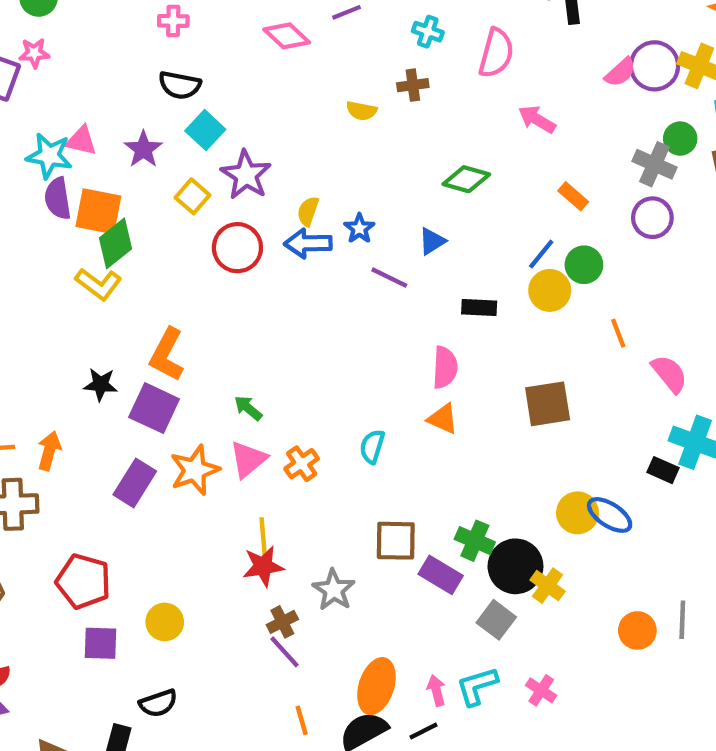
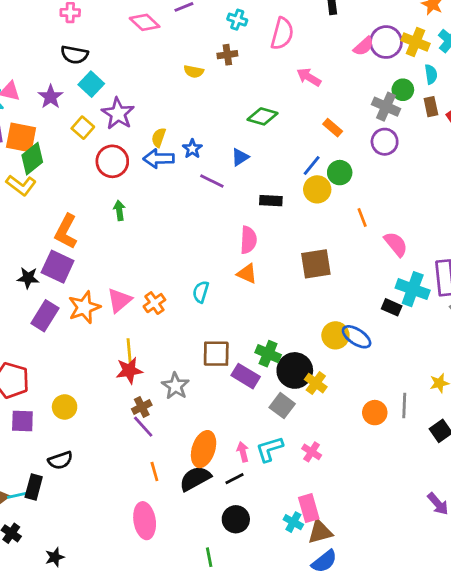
black star: (101, 385) -> (28, 278), moved
green arrow: (248, 408) -> (119, 210), moved, turned 42

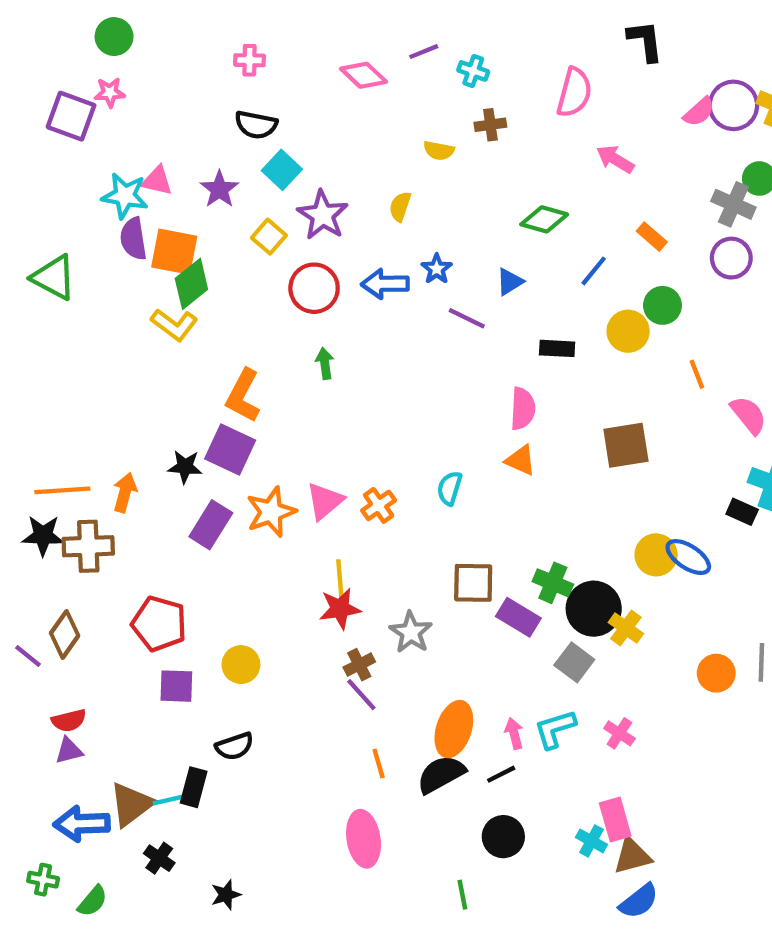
cyan cross: (237, 20) -> (473, 71), moved
yellow semicircle: (159, 137) -> (400, 206), moved
blue line: (312, 166) -> (594, 271), moved

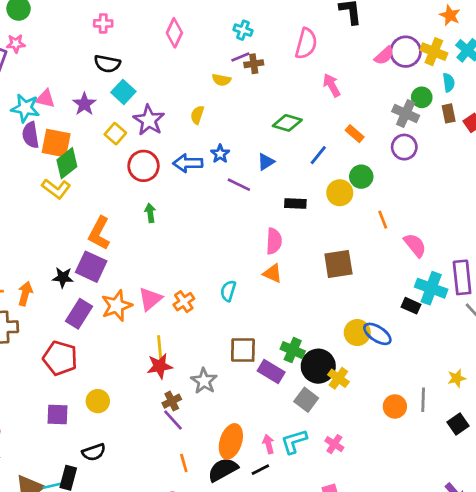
purple line: (424, 52) -> (240, 57), moved
pink diamond: (364, 75) -> (174, 33), turned 72
pink arrow: (615, 159) -> (332, 85), turned 30
red pentagon: (159, 624) -> (60, 358), moved

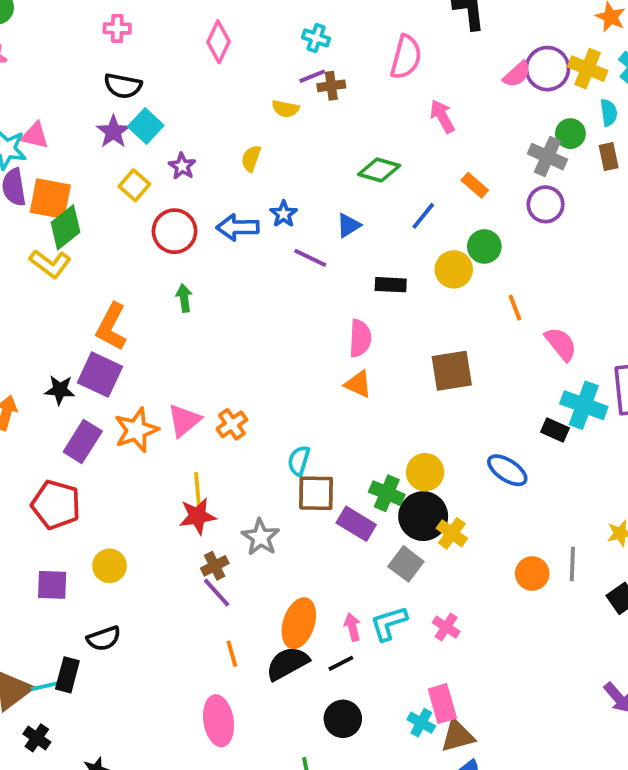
purple star: (84, 104) -> (113, 132), moved
purple star: (149, 120) -> (182, 166), size x0.6
cyan semicircle: (228, 291) -> (299, 461), moved
yellow circle: (357, 333) -> (425, 472), moved

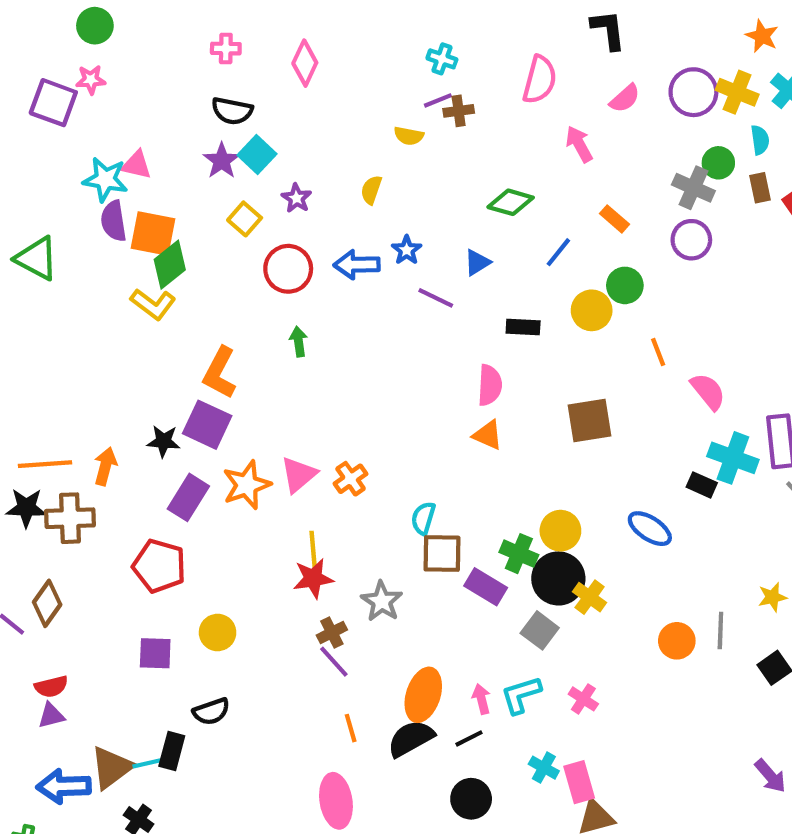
pink diamond: (219, 42) -> (305, 63), moved
pink semicircle: (517, 74) -> (625, 98), moved
cyan cross: (421, 723) -> (544, 768), moved

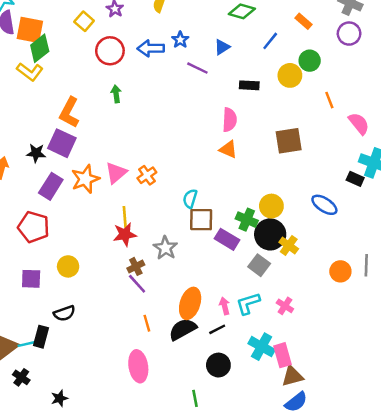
cyan cross: (544, 768) -> (262, 347), size x1.5

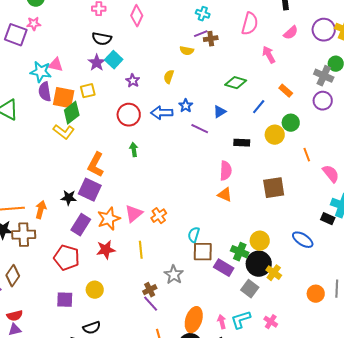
yellow square: (84, 21) -> (88, 91), moved, turned 35
red star: (125, 234) -> (106, 250), moved

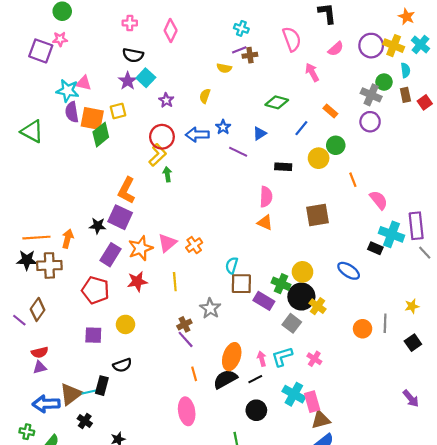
pink semicircle: (250, 24) -> (292, 39), turned -35
yellow L-shape: (64, 132) -> (158, 155), moved, turned -80

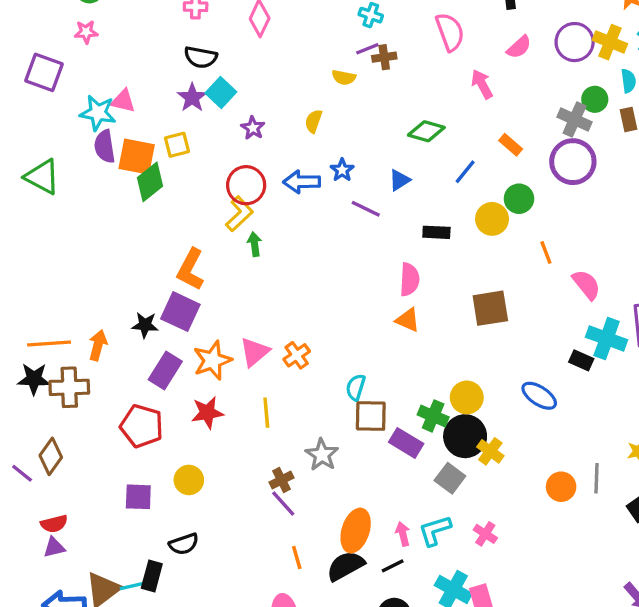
purple square: (41, 51) -> (44, 72), moved
purple circle: (370, 122) -> (573, 162), size x1.4

